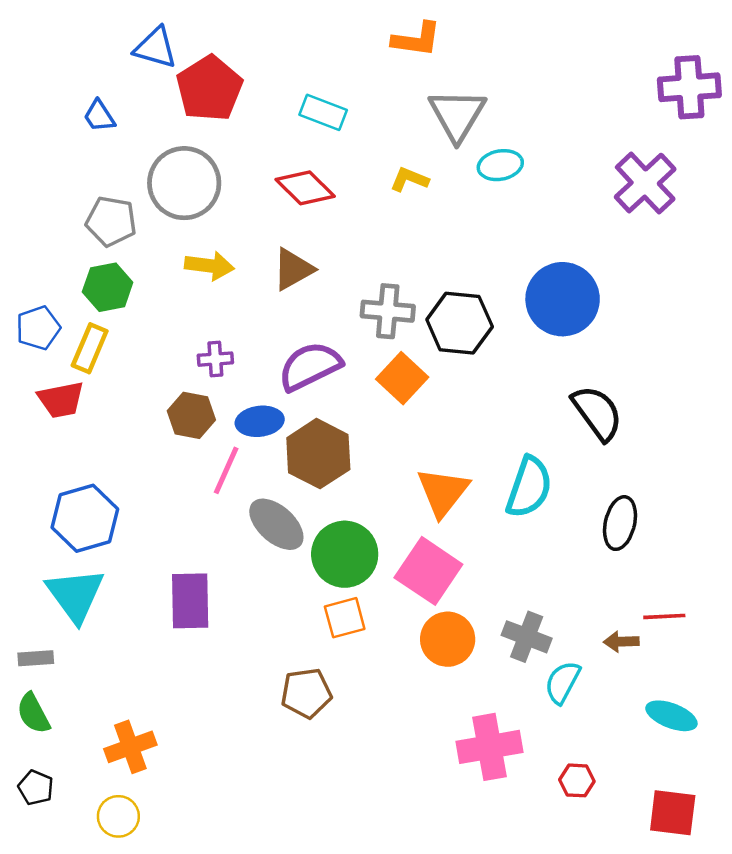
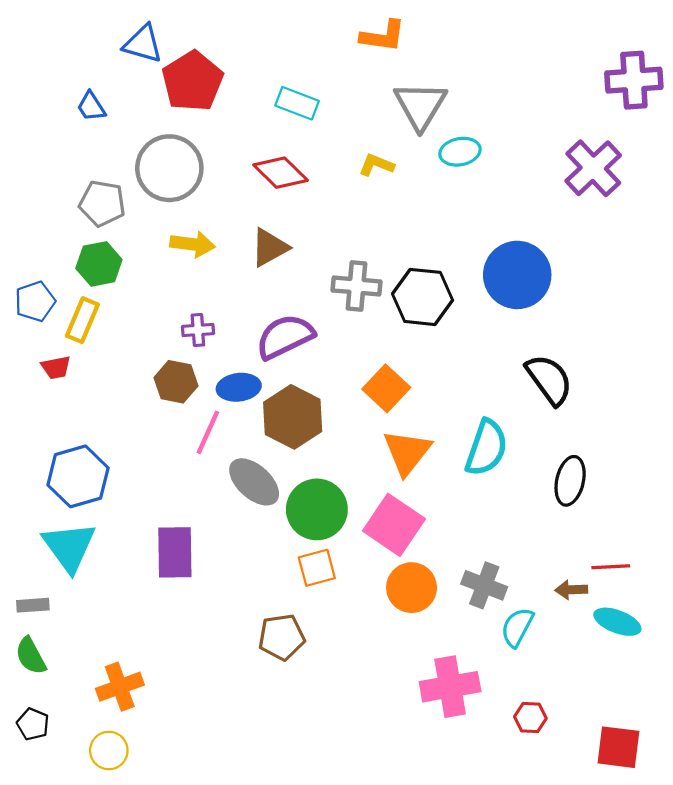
orange square: (402, 378) -> (386, 388), moved
red trapezoid: (61, 400) -> (56, 367), size x0.7
cyan ellipse: (671, 716) -> (617, 622), moved

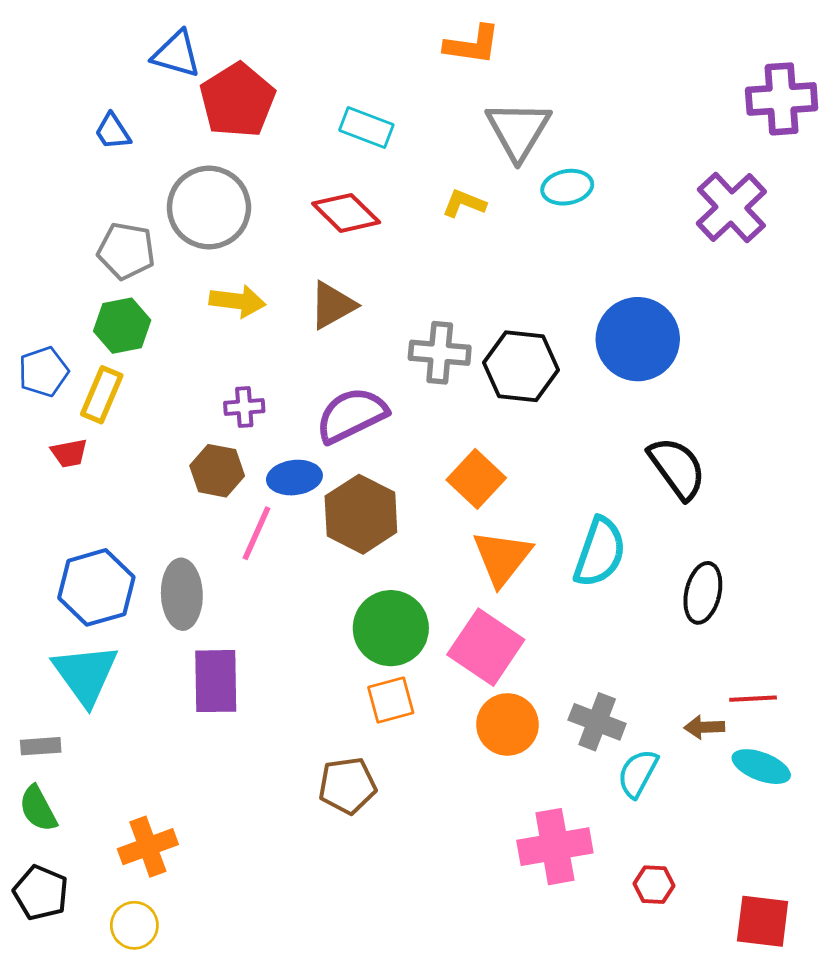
gray ellipse: (254, 482) -> (182, 594), moved, turned 46
black pentagon: (33, 724) -> (41, 893), size x1.4

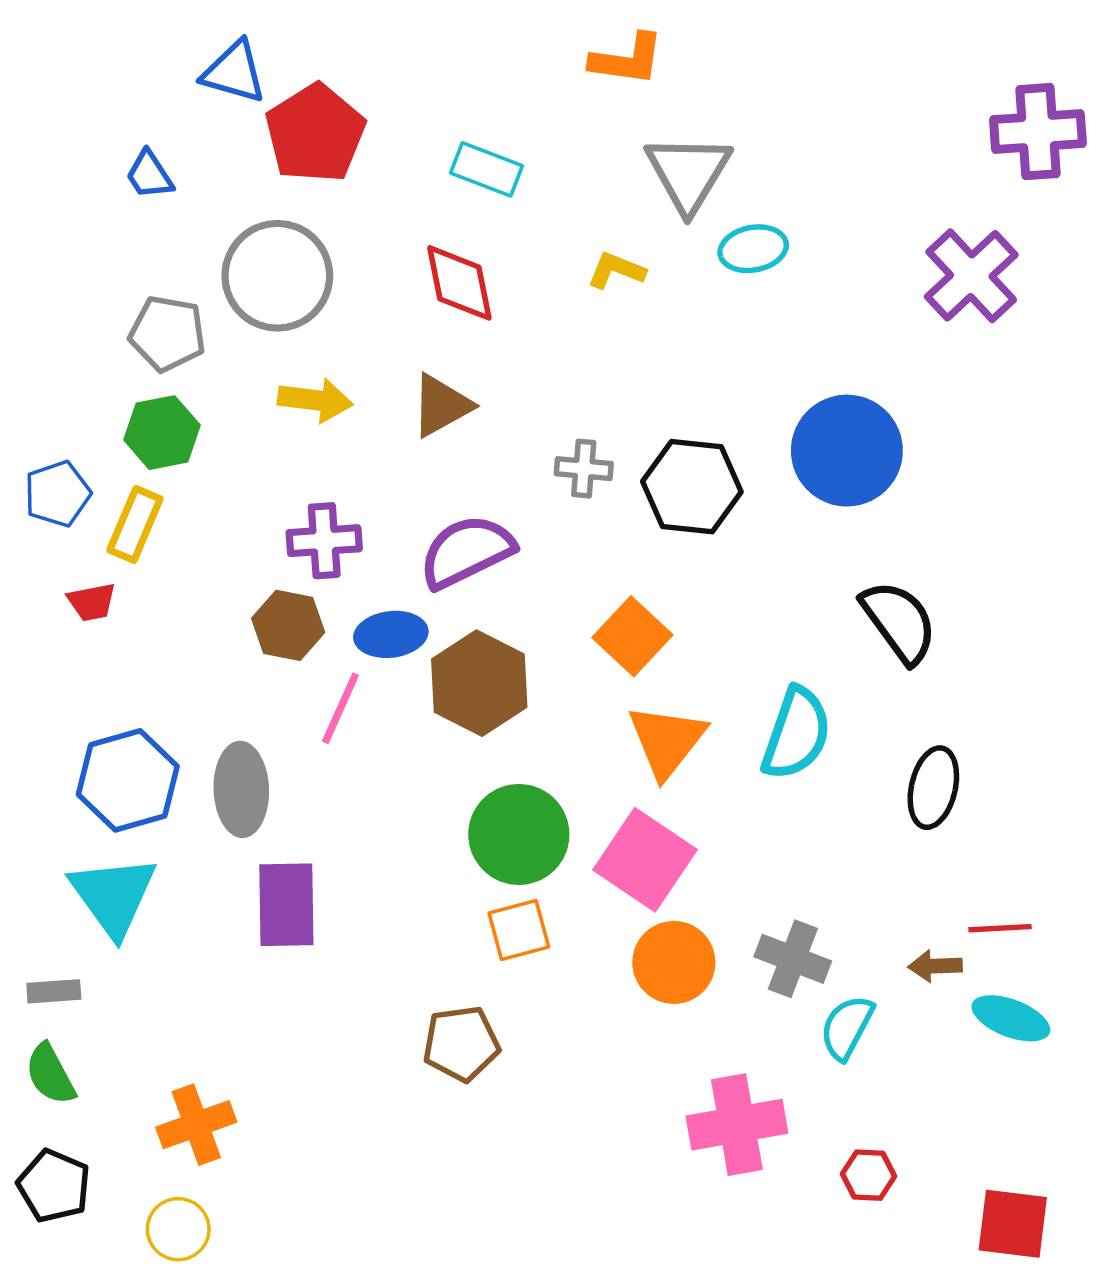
red diamond: (346, 213) -> (459, 283), turned 34
gray cross: (440, 353) -> (584, 469), size x0.7
purple cross: (244, 407) -> (324, 541), size x1.4

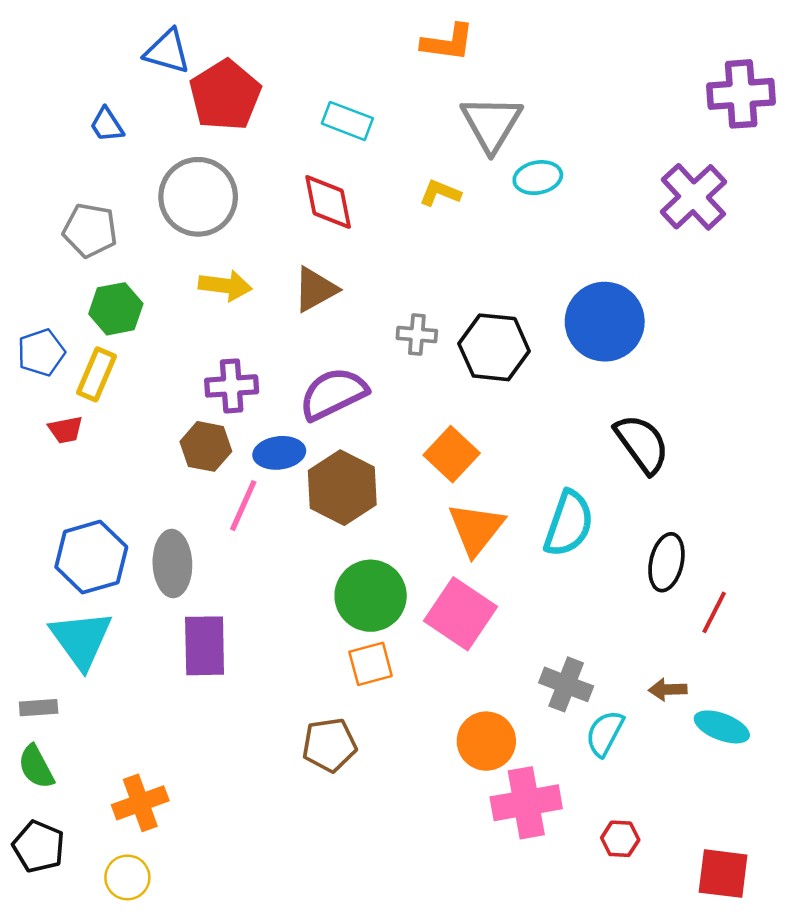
gray pentagon: (167, 333) -> (90, 230), moved
red line: (1000, 928) -> (714, 612), moved, turned -60
orange circle: (674, 962) -> (486, 741), moved

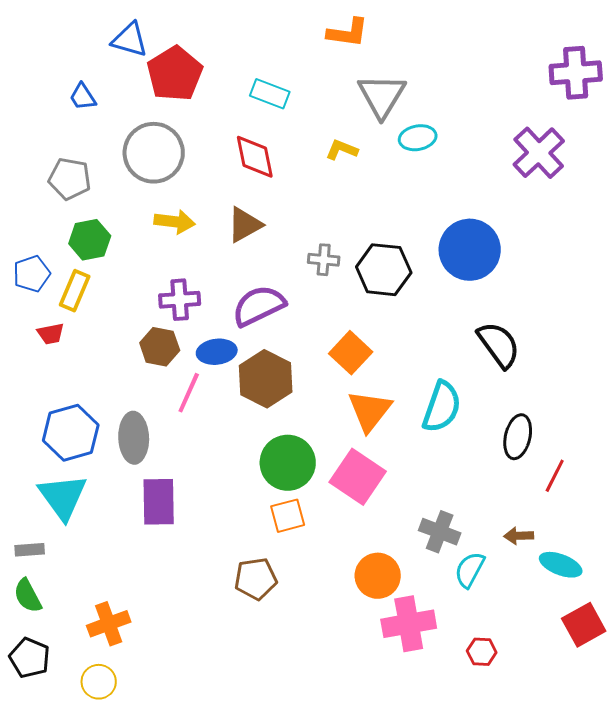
red square: (723, 874) -> (584, 625), moved, turned -36

